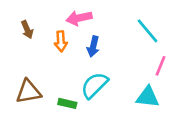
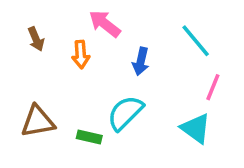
pink arrow: (79, 18) -> (105, 24), turned 50
blue arrow: (93, 46) -> (141, 61), moved
cyan triangle: (148, 97) -> (196, 128), turned 30

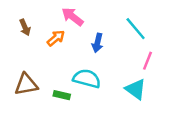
orange arrow: (81, 55) -> (56, 38), turned -126
cyan semicircle: (125, 113) -> (87, 79), turned 60

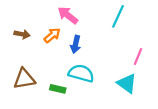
brown arrow: (25, 27) -> (22, 34), moved, turned -56
cyan line: (136, 29) -> (118, 16), moved, turned 65
blue arrow: (97, 43) -> (76, 44), moved

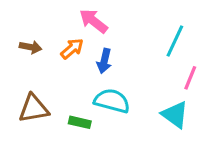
cyan line: (118, 16) -> (175, 41), moved

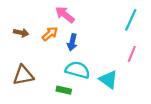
cyan line: (175, 41) -> (131, 20), moved
cyan triangle: (175, 115) -> (108, 79), moved
green rectangle: (80, 122) -> (64, 90), moved

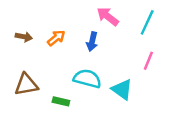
pink arrow: (65, 15) -> (108, 16), moved
blue arrow: (72, 42) -> (92, 42), moved
green rectangle: (64, 90) -> (61, 101), moved

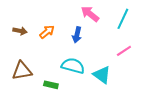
pink line: (148, 61) -> (124, 51), turned 35

